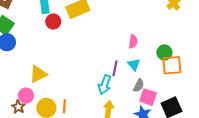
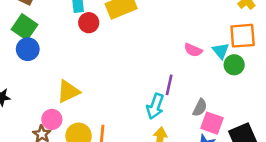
pink semicircle: (133, 42) -> (193, 50), turned 104
cyan triangle: (134, 65) -> (221, 51), moved
orange square: (172, 65) -> (243, 36), moved

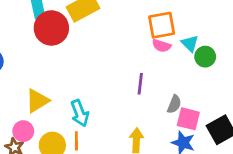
red circle: (89, 23) -> (51, 28), size x1.6
orange square: (243, 36) -> (162, 25), moved
cyan arrow: (155, 106) -> (80, 113), moved, turned -35

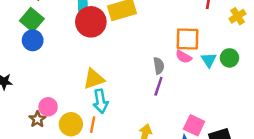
green circle: (205, 57) -> (229, 58), moved
yellow triangle: (37, 101) -> (94, 79), moved
gray semicircle: (174, 104) -> (159, 66), moved, turned -42

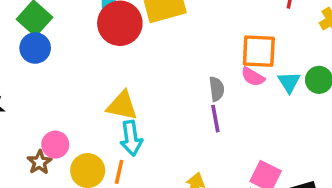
yellow triangle: (94, 79) -> (122, 106), turned 30
purple line: (158, 86) -> (215, 119), turned -30

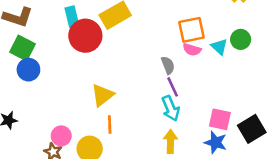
yellow triangle: (122, 106) -> (102, 95), turned -35
cyan arrow: (131, 138) -> (171, 108), moved
orange line: (119, 172) -> (110, 124), moved

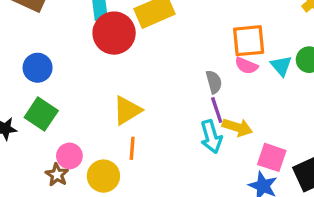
green square: (22, 48) -> (41, 114), moved
yellow arrow: (170, 141) -> (237, 127), moved, turned 100

